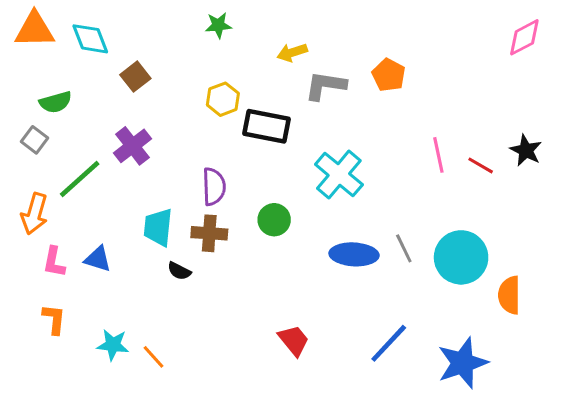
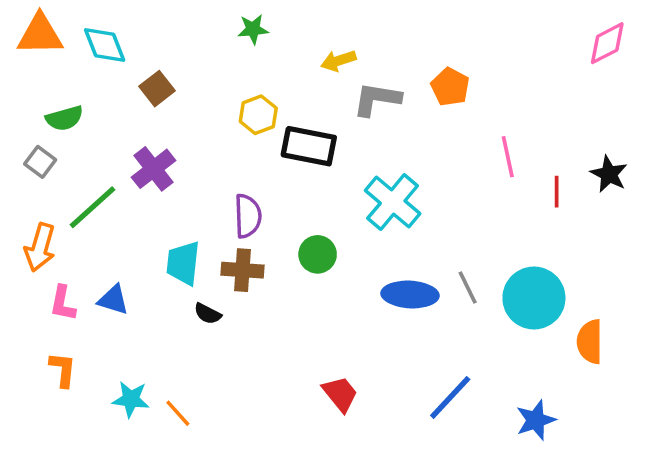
pink line: (438, 155) -> (508, 157), moved
red line: (481, 165) -> (557, 192), turned 60
blue star: (463, 363) -> (536, 420), size x0.7

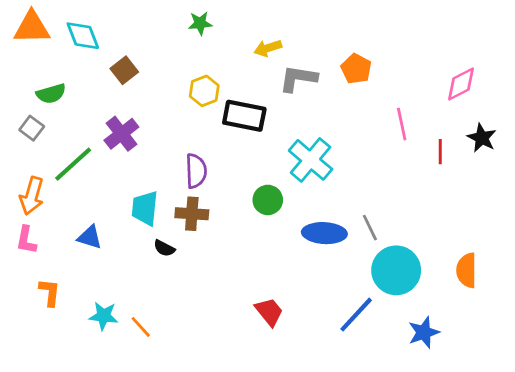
pink diamond: (607, 43) -> (461, 84), moved
green circle: (318, 254) -> (268, 200), moved
cyan circle: (534, 298) -> (396, 270), moved
pink L-shape: (63, 303) -> (26, 240), moved

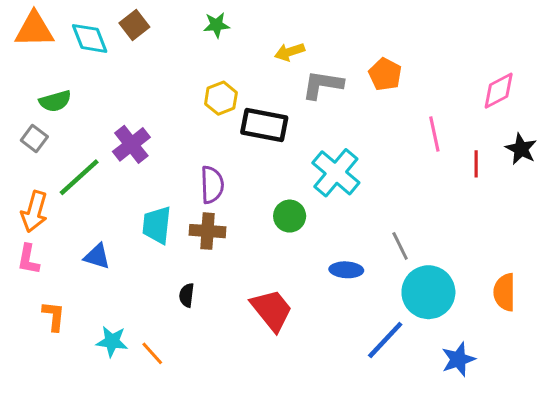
brown square: (124, 70) -> (134, 25), moved
blue ellipse: (324, 233) -> (346, 270), moved, size x0.7
black semicircle: (164, 248) -> (187, 295), moved, turned 70
red trapezoid: (269, 312) -> (272, 310), moved, size x1.4

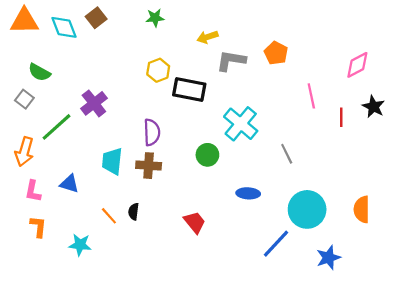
green semicircle: (55, 101) -> (39, 72), turned 45
gray line: (400, 246) -> (287, 154), moved
pink L-shape: (28, 259) -> (33, 191), moved
red trapezoid: (272, 310) -> (195, 222), size x0.7
orange line: (152, 353) -> (109, 216), moved

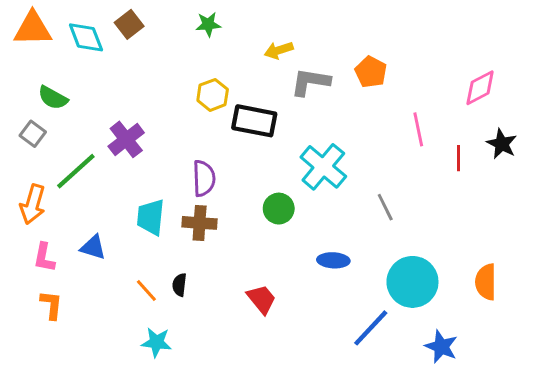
cyan star: (80, 245) -> (156, 342), moved
blue star: (328, 258) -> (441, 347), turned -30

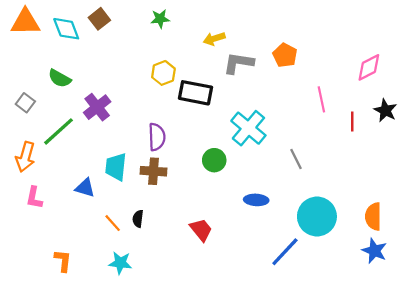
green semicircle: (53, 98) -> (60, 78), moved
blue triangle: (93, 247) -> (85, 188), moved
orange L-shape: (51, 305) -> (63, 261), moved
blue star: (441, 347) -> (374, 251), moved

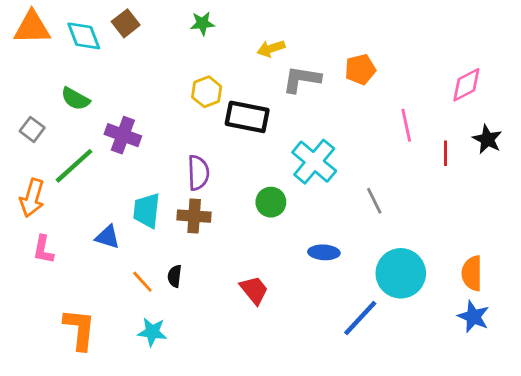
orange pentagon: (285, 55) -> (360, 69), turned 30
purple cross: (97, 107) -> (123, 135), turned -32
orange L-shape: (63, 261) -> (80, 329), size x1.5

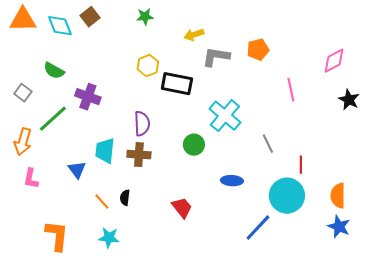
red line: (445, 153) -> (301, 165), moved
blue triangle: (108, 237) -> (77, 170), turned 36

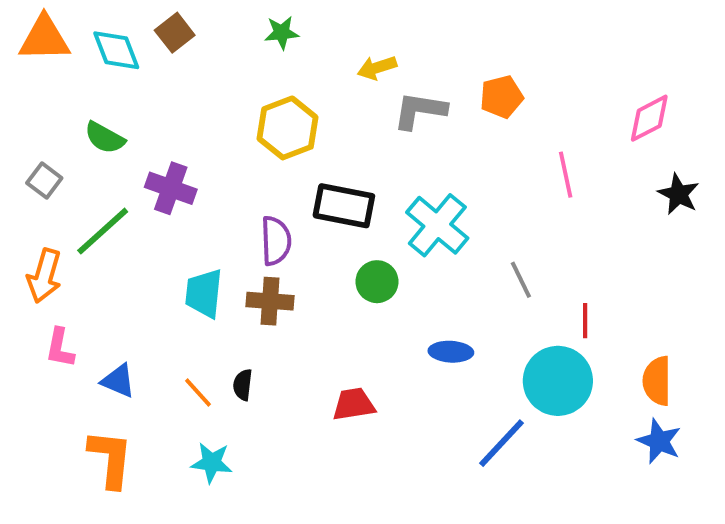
yellow hexagon: (148, 66) -> (287, 128), size x1.4
black rectangle: (177, 84) -> (344, 206), moved
blue triangle: (77, 170) -> (118, 381), moved, turned -30
red trapezoid: (182, 208) -> (354, 404), turned -60

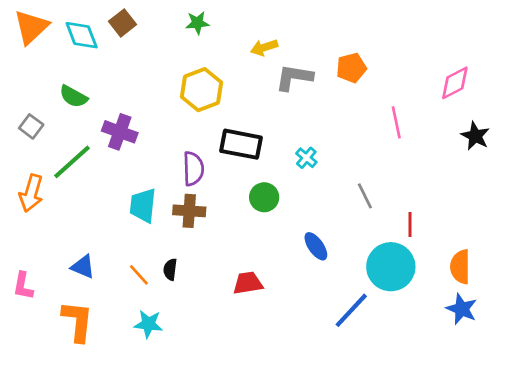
orange triangle: (44, 38) -> (31, 27), turned -42
cyan cross: (437, 225) -> (306, 158), size x0.5
pink L-shape: (60, 348) -> (23, 286), moved
blue ellipse: (451, 352) -> (316, 246), turned 52

